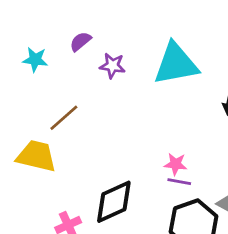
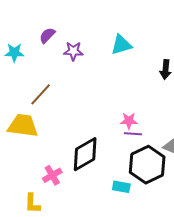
cyan triangle: (176, 64) -> (121, 45), size x0.6

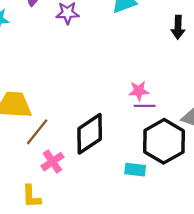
brown line: (41, 94) -> (37, 132), moved

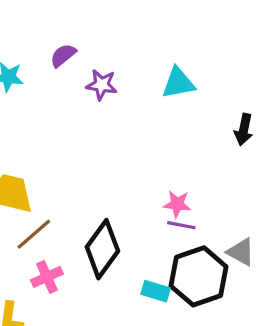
black diamond: (90, 134) -> (102, 249), turned -30
cyan rectangle: (135, 170) -> (156, 291), moved

